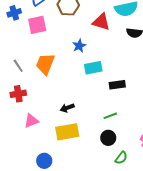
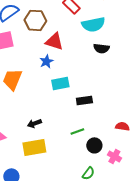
red triangle: (101, 22) -> (54, 41), moved
black circle: (108, 138) -> (94, 145), moved

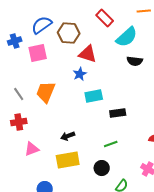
cyan semicircle: (93, 24) -> (127, 37), turned -30
black circle: (94, 145) -> (102, 168), moved

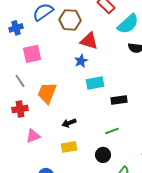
pink square: (38, 53) -> (32, 54), moved
orange trapezoid: (46, 92) -> (47, 93), moved
yellow rectangle: (68, 160) -> (69, 147), size x0.7

